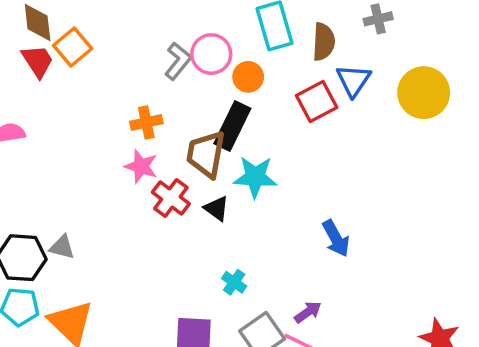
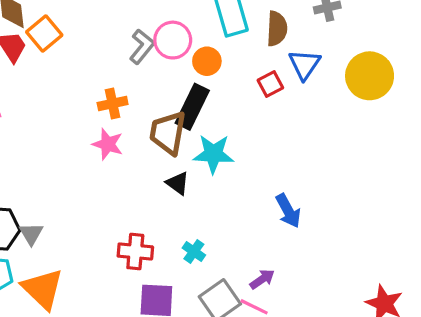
red square: (317, 101) -> (270, 84), size x0.7
red cross: (171, 198) -> (135, 252), moved, turned -32
gray triangle: (62, 247) -> (31, 234), moved, turned 45

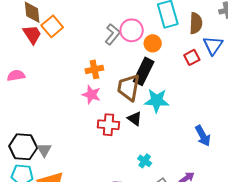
red cross: (135, 252) -> (108, 125), moved

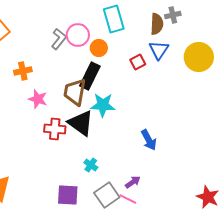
brown semicircle: (196, 23) -> (157, 24), moved
orange cross: (94, 69) -> (23, 71), moved
black triangle: (135, 119) -> (81, 123), size x1.8

